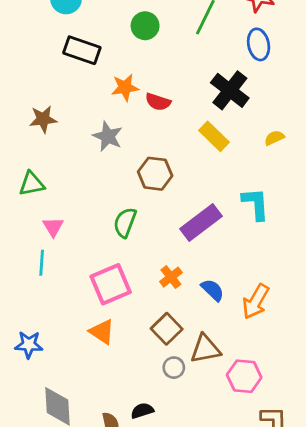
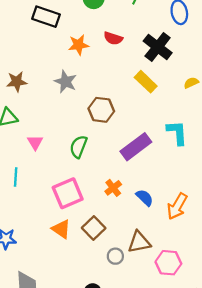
red semicircle: (158, 102) -> (113, 38), moved
brown star: (43, 119) -> (17, 82), moved
pink triangle: (53, 227) -> (35, 142), moved
brown square: (167, 329) -> (94, 228), moved

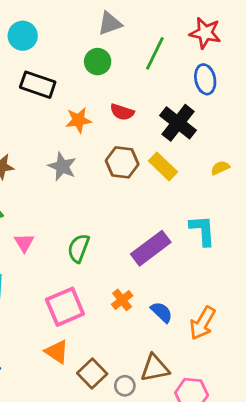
brown hexagon: (101, 110) -> (122, 162), moved
brown square: (94, 228) -> (92, 373), moved

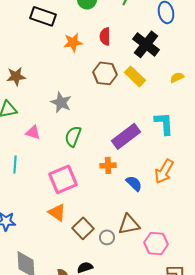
red semicircle: (122, 112) -> (105, 36), turned 72
gray star: (62, 166) -> (61, 102), moved
pink triangle: (24, 243) -> (33, 132), turned -42
orange cross: (122, 300) -> (108, 165), moved, turned 35
orange arrow: (202, 323) -> (164, 171), moved

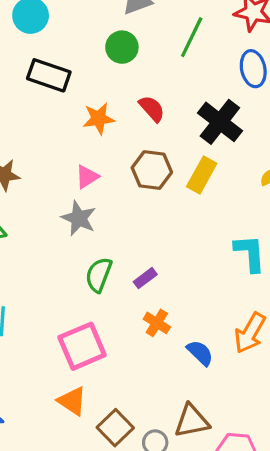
red semicircle: (105, 36) -> (152, 109), turned 138
yellow rectangle: (135, 76) -> (202, 175), turned 75
pink triangle: (33, 132) -> (87, 177), moved, turned -49
purple rectangle: (126, 136) -> (145, 278), moved, size x0.5
orange cross: (108, 165) -> (157, 323), turned 35

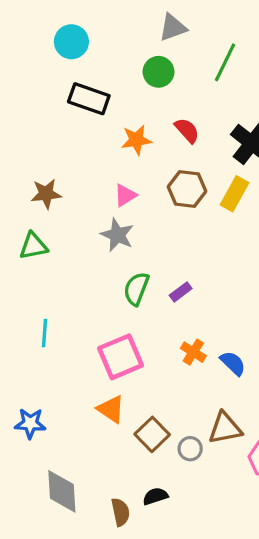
orange cross: (157, 323) -> (193, 352), moved

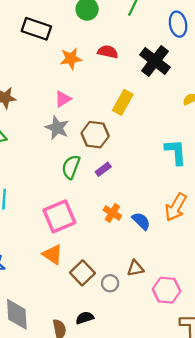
red semicircle: (187, 130) -> (108, 52), turned -36
brown hexagon: (187, 189) -> (95, 135), moved
yellow rectangle: (235, 194) -> (123, 102), moved
brown triangle: (225, 428) -> (135, 268), size x0.7

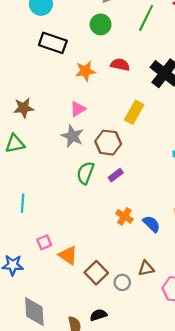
pink square: (59, 216) -> (44, 242), moved, size x0.5

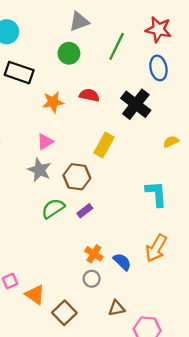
green semicircle: (85, 173) -> (53, 208), turned 35
gray circle: (122, 282) -> (92, 279), moved

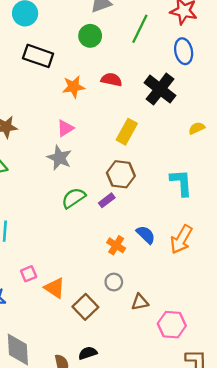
brown hexagon: (77, 177) -> (121, 174), moved
blue semicircle: (122, 262) -> (146, 235), moved
gray circle: (92, 279) -> (114, 282), moved

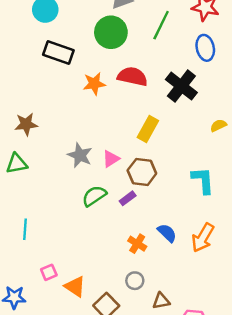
green circle: (90, 36) -> (111, 32), size x1.4
red semicircle: (111, 80) -> (132, 76), size x1.4
pink triangle: (65, 128) -> (111, 159), moved

